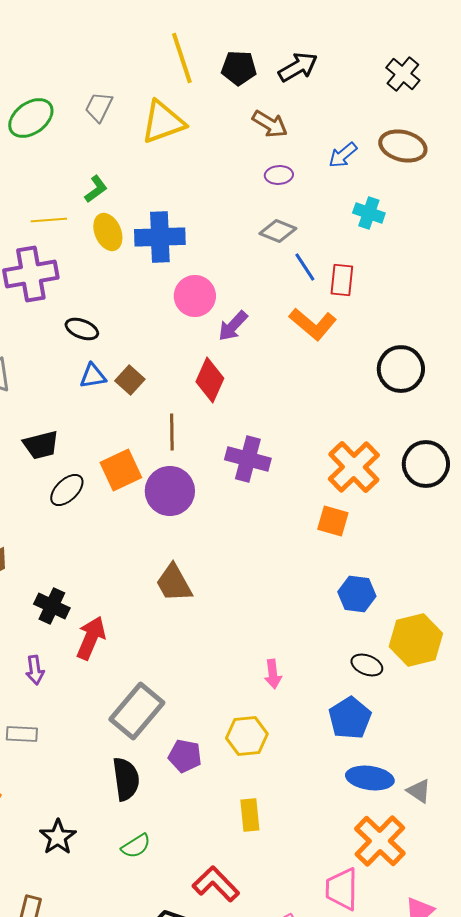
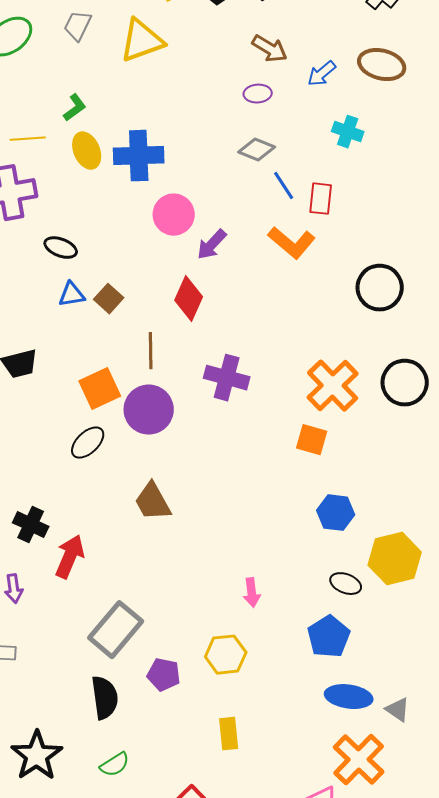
brown arrow: (270, 124) -> (270, 49), moved
black ellipse: (67, 490) -> (88, 443), moved
black star: (58, 837) -> (37, 756), size x1.4

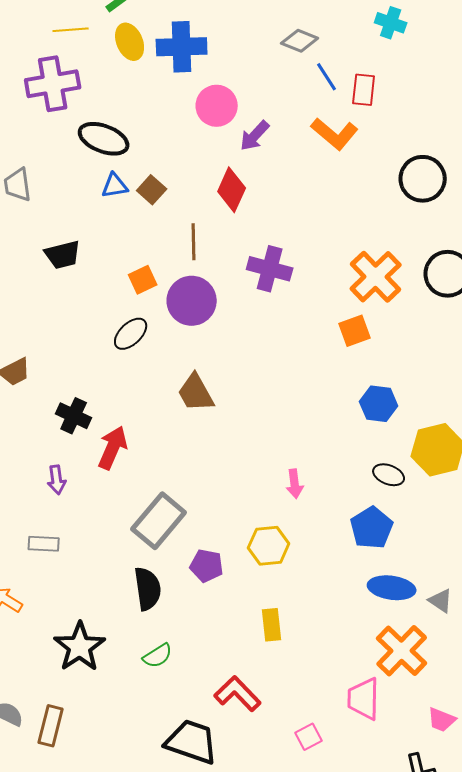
black ellipse: (61, 248) -> (104, 139), size x1.5
orange square: (100, 389) -> (143, 280), size x0.7
orange square: (312, 440) -> (355, 331), turned -36

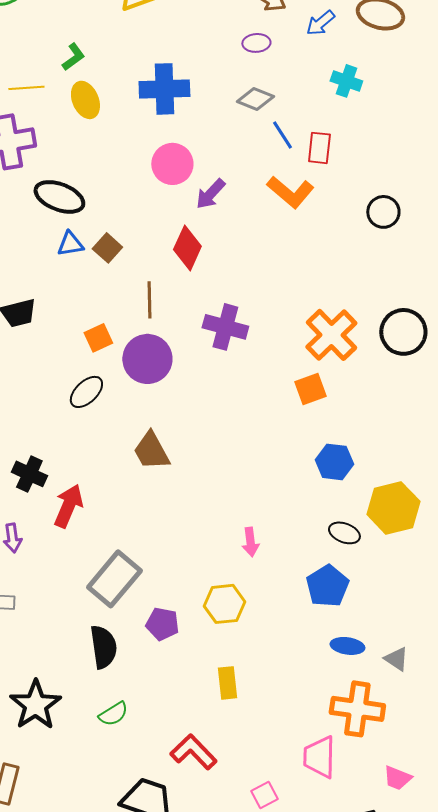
blue cross: (182, 47) -> (164, 89), moved
black circle: (423, 179) -> (383, 212), moved, size x0.7
blue ellipse: (392, 588) -> (347, 646), size x0.7
orange cross: (402, 651) -> (357, 709), turned -36

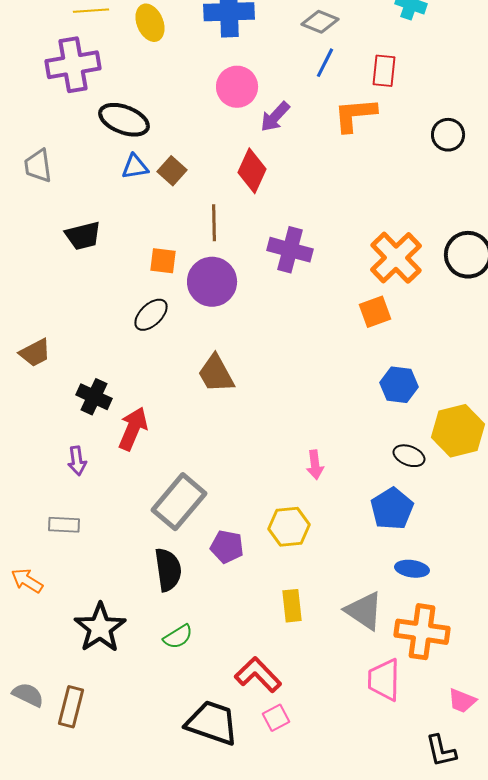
blue line: (282, 135) -> (325, 63), moved, turned 60
orange L-shape: (290, 192) -> (355, 115), turned 135
orange square: (98, 338) -> (163, 261), turned 32
gray triangle: (396, 659) -> (364, 611), moved, size x1.6
pink square: (264, 795) -> (276, 718), moved

